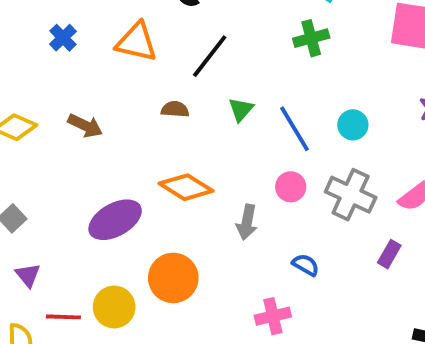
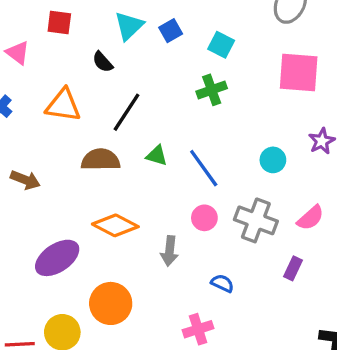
brown semicircle: (175, 109) -> (101, 160), size x1.6
green triangle: (241, 110) -> (157, 155), turned -50
cyan circle: (353, 125) -> (273, 160), moved

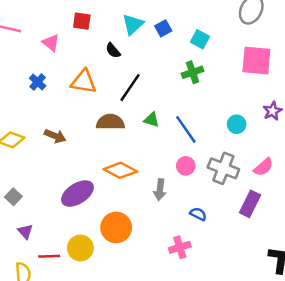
purple rectangle: (293, 268) -> (250, 204), size x1.5

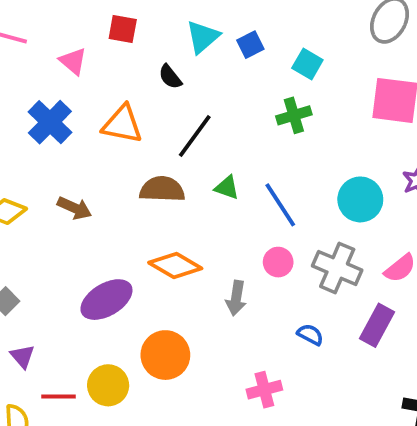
blue cross: (38, 82) -> (50, 122), size x1.6
cyan circle: (237, 124) -> (360, 199), size x1.5
blue semicircle: (198, 214) -> (310, 335), moved

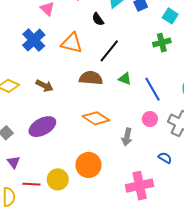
purple ellipse: (106, 300) -> (42, 127), moved
pink cross: (264, 390) -> (140, 186), size x1.5

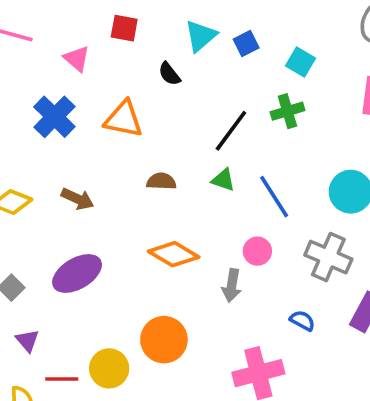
black line: (109, 51) -> (231, 131), moved
brown semicircle: (91, 78) -> (161, 181), size x0.7
pink circle: (150, 119) -> (257, 251), moved

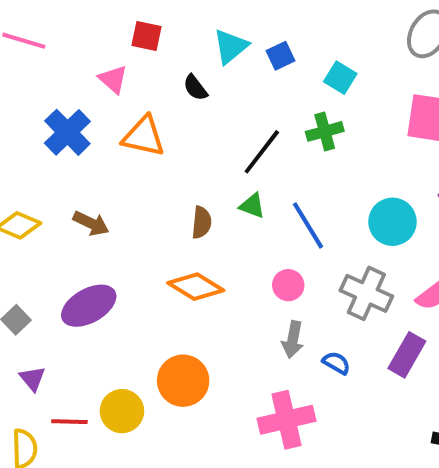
pink triangle: (77, 59) -> (113, 79), moved
brown semicircle: (161, 181) -> (202, 222), moved, turned 92
gray arrow: (232, 286) -> (293, 340), moved

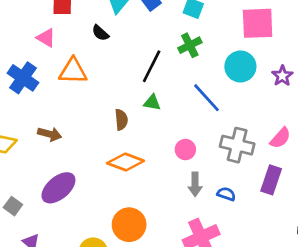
cyan circle: (392, 222) -> (240, 67), moved
blue line: (308, 225) -> (206, 98), moved

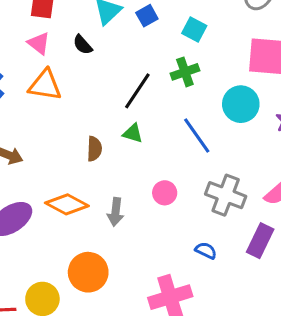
pink triangle: (46, 38) -> (39, 43), moved
orange diamond: (126, 162) -> (67, 204), moved
gray arrow: (195, 184) -> (115, 212), moved

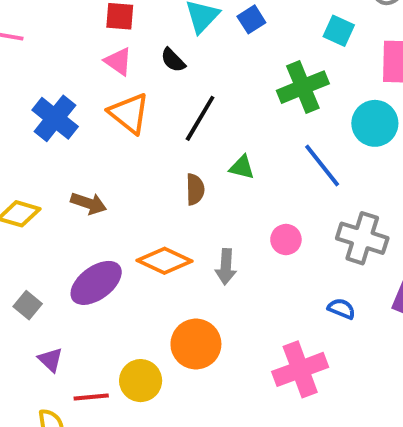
cyan square: (194, 30) -> (339, 31), moved
green cross: (185, 72) -> (303, 87), size x1.4
orange triangle: (45, 85) -> (129, 113), turned 33
black line: (137, 91) -> (200, 118), moved

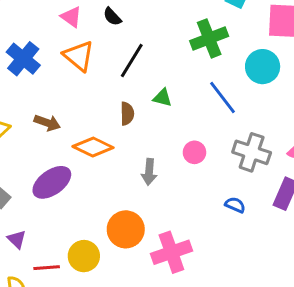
orange diamond: (165, 261) -> (93, 147), moved
pink cross: (300, 369) -> (171, 252), moved

